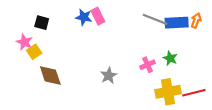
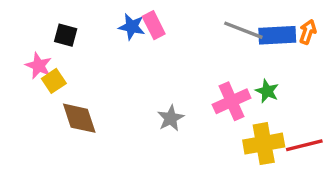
pink cross: (147, 65) -> (232, 101), size x1.5

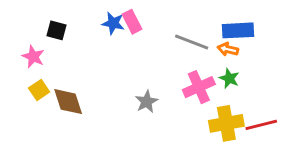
gray line: (243, 30) -> (192, 42), moved
orange arrow: (308, 32) -> (228, 49), moved, turned -96
yellow square: (54, 81) -> (39, 90), moved

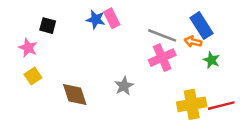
blue rectangle: (238, 30) -> (202, 26), turned 60
green star: (229, 78) -> (211, 60), moved
pink cross: (199, 87) -> (162, 58), moved
brown diamond: (68, 102) -> (75, 95), moved

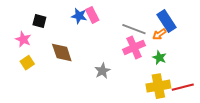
orange arrow: (193, 42) -> (159, 34), turned -48
green star: (211, 60) -> (159, 58), moved
brown diamond: (75, 95) -> (62, 53), moved

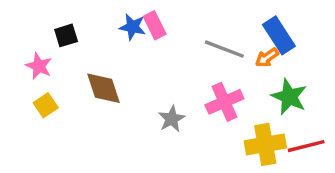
black square: (39, 21) -> (66, 35), turned -32
pink cross: (134, 47) -> (224, 102), moved
green star: (159, 58) -> (289, 97), moved, size x1.5

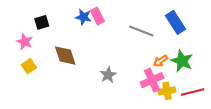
orange arrow: (267, 58) -> (161, 61), moved
pink cross: (224, 102) -> (152, 80), moved
yellow cross: (265, 144) -> (167, 91), size x0.7

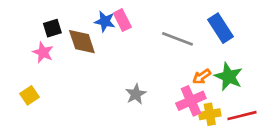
pink star: (25, 42) -> (43, 52), moved
brown diamond: (65, 56) -> (82, 42), moved
yellow square: (29, 66) -> (30, 95), moved

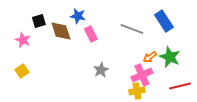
pink rectangle: (122, 20) -> (91, 34), moved
pink star: (43, 52) -> (23, 40), moved
yellow cross: (210, 114) -> (137, 91), moved

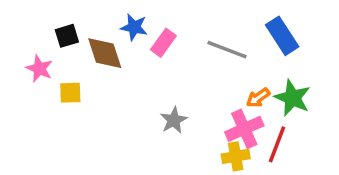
pink rectangle: (91, 34) -> (163, 43), moved, turned 63
yellow square: (22, 71) -> (70, 93), moved, turned 32
red line: (180, 86) -> (277, 144), moved, turned -55

